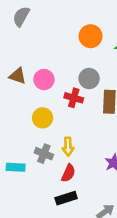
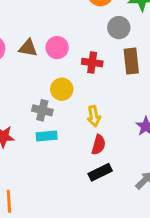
gray circle: (89, 79) -> (119, 28), moved
gray cross: (44, 154) -> (42, 110), moved
cyan rectangle: (16, 167) -> (47, 136), moved

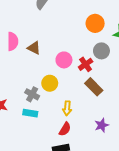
pink circle: (57, 48) -> (64, 60), moved
brown rectangle: (131, 61) -> (94, 87), moved, turned -54
red cross: (92, 63) -> (86, 64), moved, turned 32

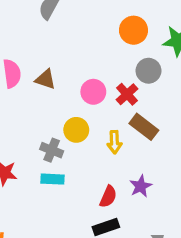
yellow arrow: (67, 108) -> (115, 142), moved
purple star: (102, 125) -> (141, 186), moved

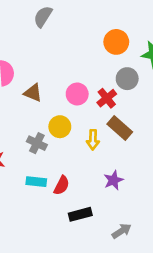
brown triangle: (45, 79) -> (33, 93), moved
cyan rectangle: (53, 179) -> (36, 182), moved
red semicircle: (108, 197) -> (62, 185), moved

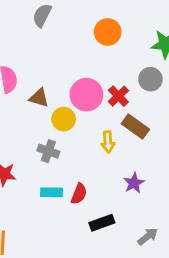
orange circle: (116, 42) -> (108, 32), moved
gray circle: (127, 79) -> (150, 79), moved
pink circle: (77, 94) -> (86, 95), size x1.4
yellow circle: (60, 127) -> (64, 119), moved

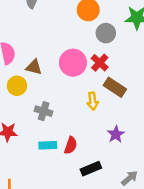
gray circle: (150, 79) -> (106, 33), moved
yellow circle: (64, 119) -> (17, 86), moved

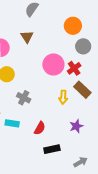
brown triangle: (34, 67) -> (27, 37), moved, turned 32
cyan rectangle: (48, 145) -> (12, 123), moved

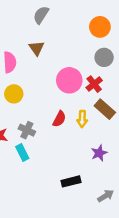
orange circle: (73, 26) -> (100, 27), moved
gray cross: (24, 98) -> (27, 130), moved
cyan rectangle: (12, 123) -> (22, 152), turned 56
red semicircle: (40, 128) -> (59, 119), moved

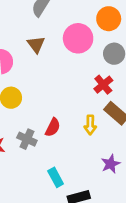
pink circle: (69, 80) -> (78, 38), moved
red semicircle: (59, 119) -> (53, 127), moved
cyan rectangle: (22, 152) -> (56, 177), moved

